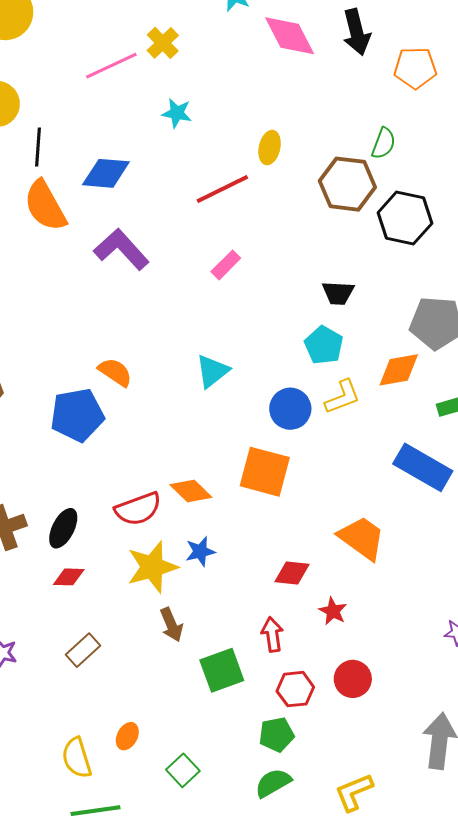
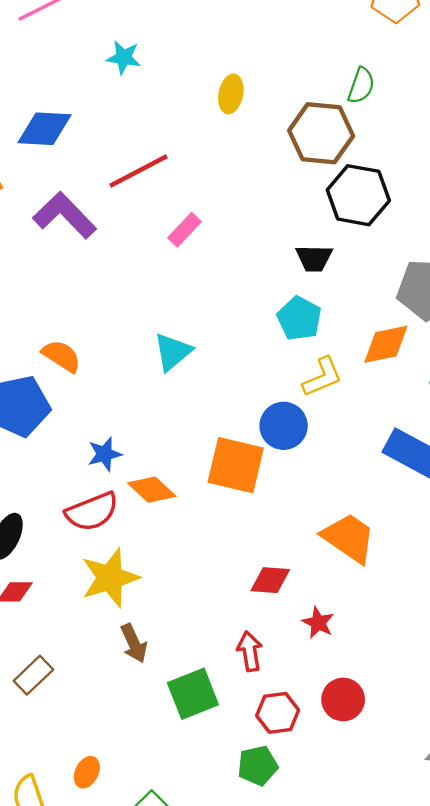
red line: (222, 189) -> (138, 171), moved
black hexagon: (405, 218) -> (358, 195), moved
blue circle: (290, 409) -> (284, 426), moved
blue star: (200, 552) -> (105, 454), moved

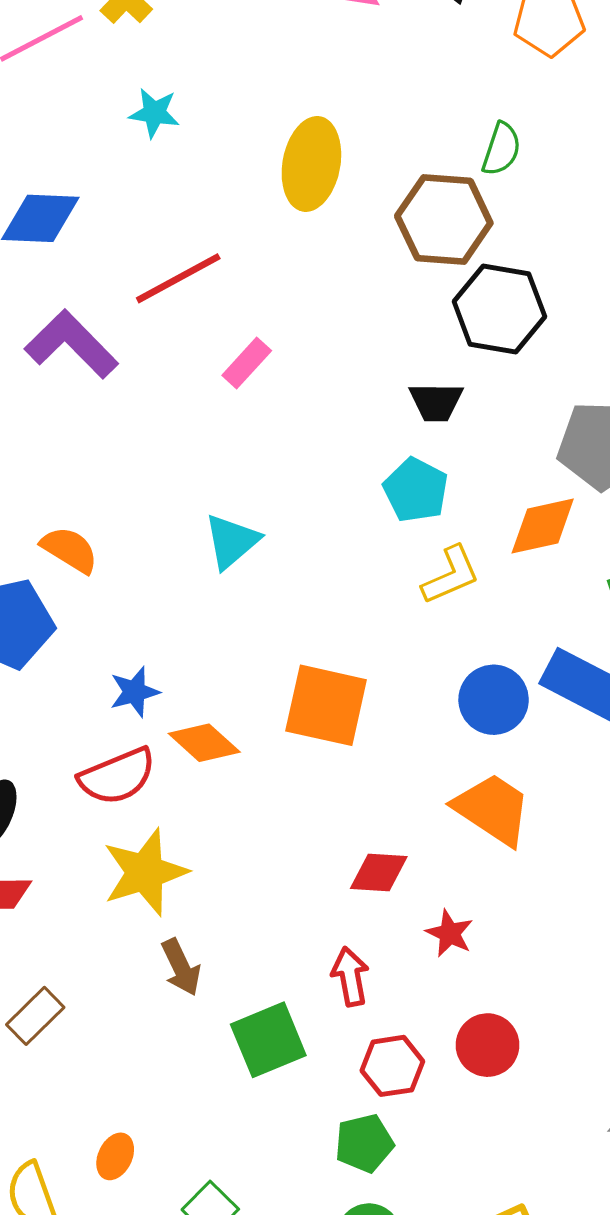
yellow ellipse: (231, 94) -> (311, 164), size x1.6
blue circle: (284, 426) -> (494, 700), moved

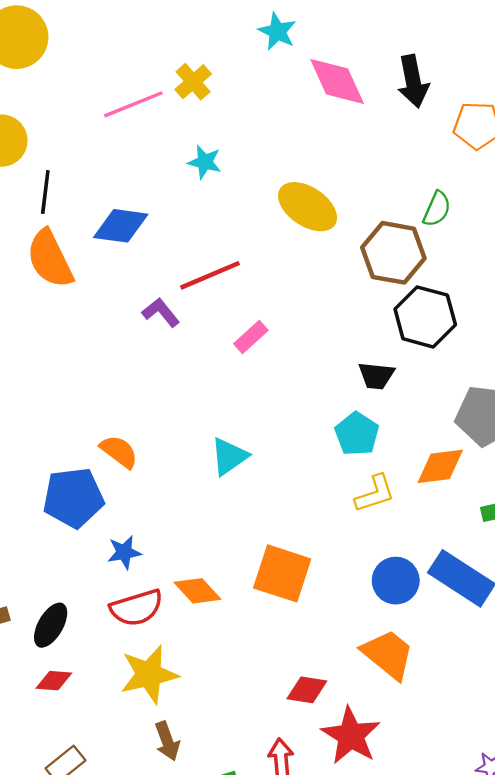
yellow ellipse: (311, 164) -> (308, 207), turned -72
purple L-shape: (71, 344) -> (161, 312), moved, size x0.6
blue star: (135, 692) -> (124, 552), moved
red star: (450, 933) -> (351, 736), size x1.8

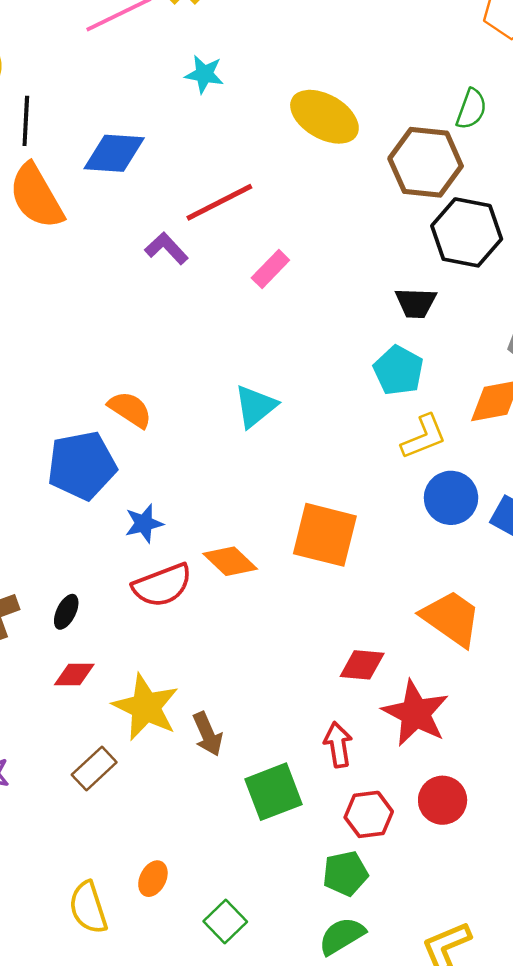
blue circle: (396, 581) -> (451, 498), moved
black ellipse: (51, 625) -> (66, 612), size x0.7
yellow star: (149, 674) -> (146, 707), moved, turned -30

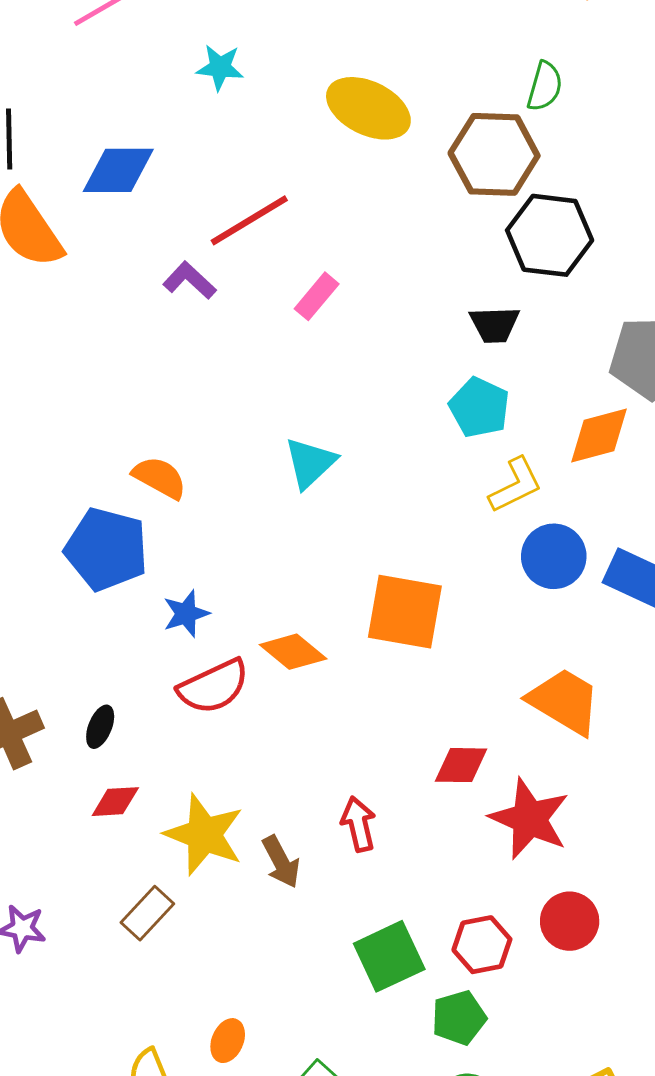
blue pentagon: (82, 465) -> (106, 549), turned 30
red arrow: (338, 745) -> (359, 824), moved
green square: (274, 792) -> (389, 956), moved

